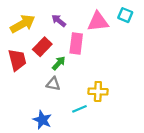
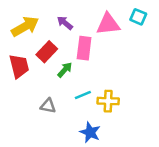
gray triangle: (53, 84) -> (48, 106), moved
cyan line: (79, 109) -> (83, 95), moved
blue star: (42, 120) -> (90, 132), moved

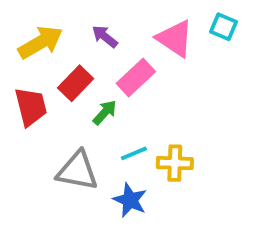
pink triangle: (108, 24) -> (175, 38), turned 40
pink rectangle: (84, 48) -> (136, 77), turned 40
gray triangle: (48, 106) -> (77, 171), size x1.6
blue star: (90, 132) -> (130, 200), moved

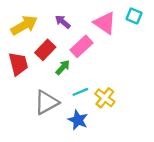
yellow cross: (175, 163) -> (105, 98), turned 36
gray triangle: (77, 171) -> (46, 102), turned -40

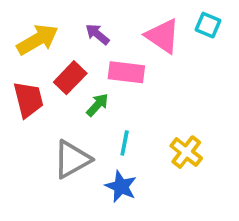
pink rectangle: (81, 46) -> (126, 72), turned 50
cyan line: (80, 92) -> (125, 143), turned -56
yellow cross: (105, 98) -> (186, 152), moved

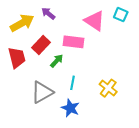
purple arrow: (97, 34) -> (48, 14), moved

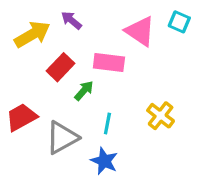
red trapezoid: (17, 58) -> (21, 117), moved, turned -105
yellow cross: (108, 88) -> (161, 116), moved

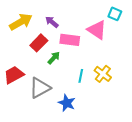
purple arrow: (71, 20) -> (52, 22), moved
pink triangle: (140, 31) -> (97, 30), moved
cyan line: (107, 124) -> (81, 76), moved

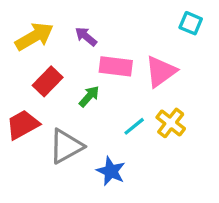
pink triangle: (97, 30) -> (161, 71), moved, turned 50
red rectangle: (39, 43) -> (48, 81), moved
cyan line: (81, 76) -> (134, 126), turned 40

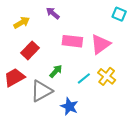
yellow arrow: (34, 36) -> (22, 22), size x0.7
purple arrow: (86, 36) -> (53, 13), moved
green arrow: (89, 96) -> (56, 71), moved

